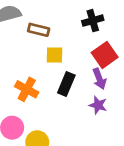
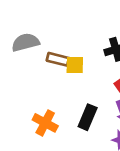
yellow square: (54, 55) -> (75, 65), moved

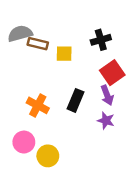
brown rectangle: (58, 59) -> (38, 44), moved

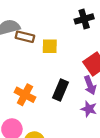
black cross: (101, 40) -> (84, 19), moved

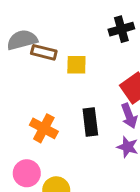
black rectangle: (60, 90) -> (90, 122), turned -30

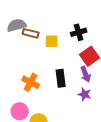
black cross: (121, 29) -> (79, 32), moved

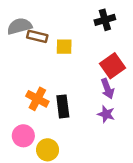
black cross: (79, 32) -> (105, 20), moved
black rectangle: (61, 78) -> (63, 106), moved

